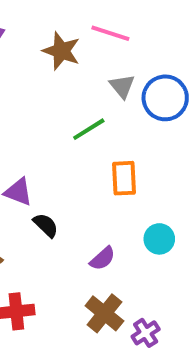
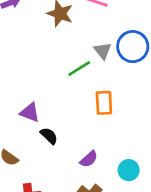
gray triangle: (122, 86) -> (103, 51), moved
cyan circle: (159, 239) -> (129, 170), moved

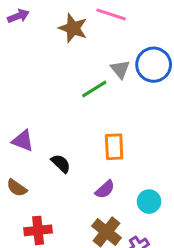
orange rectangle: (104, 103) -> (114, 147), moved
purple triangle: (30, 112) -> (23, 141), moved

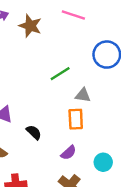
brown star: (73, 28) -> (30, 26), moved
gray triangle: (120, 69) -> (83, 95), moved, turned -42

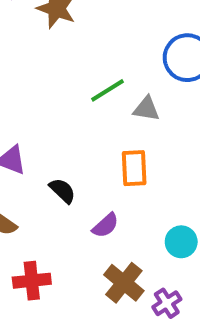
gray triangle: (83, 95) -> (146, 109), moved
purple semicircle: (69, 153) -> (105, 225), moved

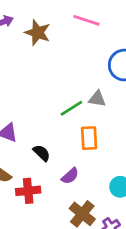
green line: (108, 90) -> (71, 108), moved
red cross: (32, 281) -> (28, 191), moved

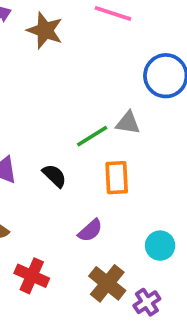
black semicircle: (42, 153) -> (54, 176), moved
red cross: (28, 191) -> (32, 276), moved, turned 30

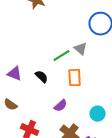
gray triangle: (128, 123) -> (81, 49), turned 32

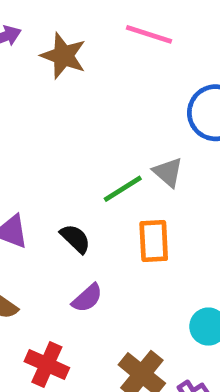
purple semicircle: (61, 106) -> (87, 298), moved

